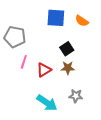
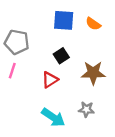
black square: (67, 49) -> (61, 56), moved
pink line: (24, 62) -> (12, 71), moved
brown star: (68, 68) -> (93, 73), moved, size x1.5

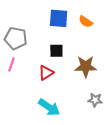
black square: (61, 56) -> (56, 51), turned 32
gray star: (86, 109) -> (95, 100), moved

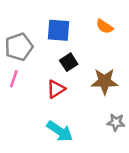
blue square: (59, 18) -> (59, 30), moved
gray pentagon: (16, 38) -> (19, 47), turned -30
black square: (56, 51) -> (69, 62), turned -32

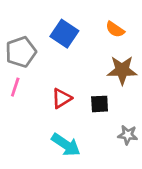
blue square: (59, 30) -> (64, 34), turned 30
black square: (69, 62) -> (100, 104), moved, turned 30
brown star: (104, 81) -> (122, 70), moved

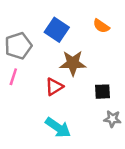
brown star: (122, 70) -> (73, 63), moved
black square: (100, 104) -> (103, 92), moved

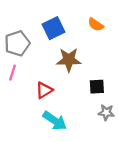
blue square: (57, 30) -> (54, 28), turned 30
red triangle: (54, 87) -> (44, 90), moved

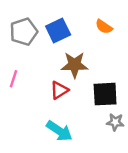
gray pentagon: (17, 43) -> (24, 32), moved
black square: (97, 87) -> (105, 94), size x1.5
red triangle: (44, 90) -> (59, 90), moved

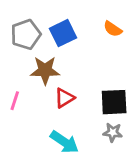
brown star: (75, 65) -> (45, 70), moved
pink line: (14, 79) -> (15, 101), moved
gray star: (115, 122) -> (113, 132), moved

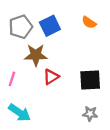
gray star: (113, 132) -> (90, 114), moved
cyan arrow: (64, 142) -> (19, 113), moved

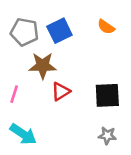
gray pentagon: (21, 27) -> (24, 32), turned 30

